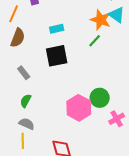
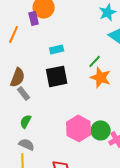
orange star: (101, 20) -> (101, 77), moved
brown semicircle: (18, 38) -> (18, 77), moved
green circle: (100, 98) -> (101, 130), moved

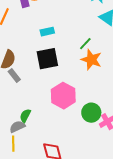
green semicircle: (26, 121) -> (25, 116), moved
pink hexagon: (79, 128) -> (63, 96), moved
gray semicircle: (27, 144) -> (17, 127), turned -49

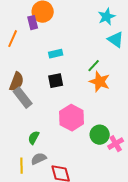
black square: (47, 59) -> (56, 81), size x0.7
gray rectangle: (14, 76) -> (23, 98), size x1.5
gray semicircle: (17, 127) -> (39, 159), moved

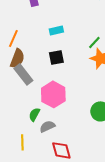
orange line: (13, 39) -> (13, 38), moved
pink hexagon: (72, 118) -> (53, 94), moved
gray semicircle: (39, 159) -> (47, 126), moved

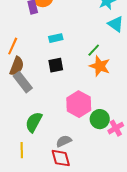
pink hexagon: (53, 94) -> (79, 104), moved
green semicircle: (34, 114) -> (34, 122), size x1.5
gray semicircle: (47, 126) -> (64, 141), moved

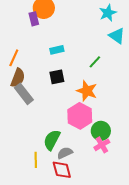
orange star: (100, 66) -> (87, 91), moved
green semicircle: (34, 122) -> (52, 140), moved
pink cross: (116, 128) -> (102, 145), moved
yellow line: (22, 150) -> (36, 160), moved

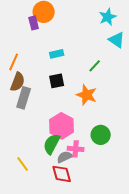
gray rectangle: (24, 94) -> (24, 98), turned 55
pink hexagon: (80, 116) -> (62, 126), moved
pink cross: (102, 145) -> (76, 149), moved, turned 35
yellow line: (36, 160) -> (23, 164), moved, turned -35

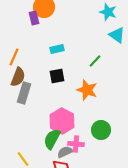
cyan star: (108, 17) -> (108, 12), turned -30

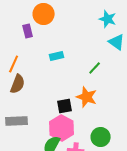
purple rectangle: (34, 18) -> (28, 31), moved
black square: (57, 76) -> (65, 106), moved
gray rectangle: (24, 93) -> (17, 121), moved, turned 70

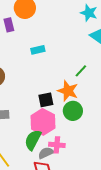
green line: (95, 68) -> (81, 71), moved
green circle: (101, 137) -> (73, 111), moved

